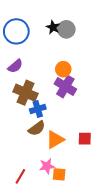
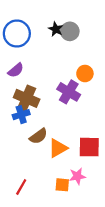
orange circle: (63, 69) -> (85, 74), moved
blue cross: (38, 109) -> (21, 115), moved
red square: (85, 139) -> (89, 147), size x1.5
pink star: (47, 166) -> (77, 176), moved

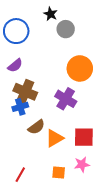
black star: (56, 29) -> (51, 14), moved
orange circle: (85, 74) -> (80, 68), size x1.6
purple cross: (69, 92) -> (66, 99), moved
pink star: (77, 176) -> (82, 164), moved

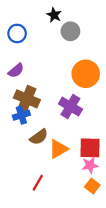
blue circle: (16, 31) -> (17, 33), size x0.7
pink star: (82, 164) -> (90, 165), moved
orange square: (59, 173) -> (92, 186), moved, turned 32
red line: (20, 175) -> (38, 183), moved

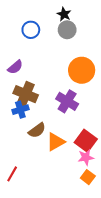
black star: (54, 15) -> (64, 14), moved
blue circle: (17, 33) -> (31, 30), moved
red square: (90, 148) -> (86, 141), turned 35
red line: (38, 183) -> (12, 174), moved

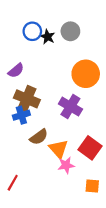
black star: (64, 14) -> (48, 37), moved
orange triangle: (56, 142) -> (58, 149), turned -42
pink star: (86, 157) -> (66, 165), moved
orange square: (88, 177) -> (92, 186), turned -32

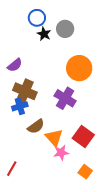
blue circle: (32, 31) -> (37, 18), moved
orange square: (92, 186) -> (85, 172), turned 32

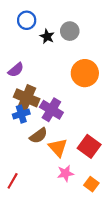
blue circle: (37, 18) -> (27, 20), moved
purple cross: (65, 98) -> (51, 110), moved
pink star: (61, 153) -> (65, 173), moved

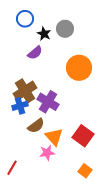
purple semicircle: (16, 70) -> (35, 53), moved
brown cross: (27, 98) -> (25, 91), turned 35
pink star: (65, 173) -> (47, 153), moved

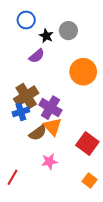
orange triangle: (54, 137) -> (53, 127), moved

